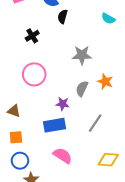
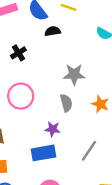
black semicircle: (63, 17) -> (53, 31), turned 64
gray semicircle: (82, 89) -> (66, 103), moved, turned 140

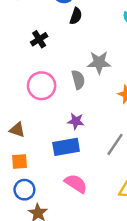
black semicircle: (53, 31) -> (76, 16), turned 119
gray semicircle: (66, 103) -> (78, 80), moved

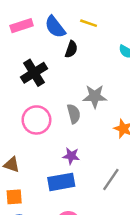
black cross: (39, 39) -> (34, 73), size x1.5

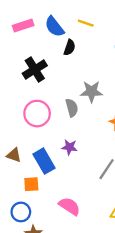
blue rectangle: (61, 182) -> (44, 161), moved, turned 70
orange square: (14, 197) -> (31, 184), moved

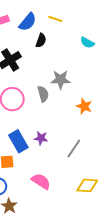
blue semicircle: (54, 27) -> (28, 22), turned -102
purple star: (69, 147) -> (41, 138), moved

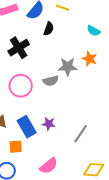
gray semicircle: (43, 94) -> (51, 81), turned 91
orange star: (84, 106) -> (90, 59), moved
pink semicircle: (41, 181) -> (49, 166), turned 108

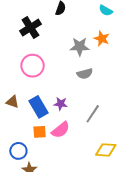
gray semicircle: (51, 81) -> (85, 74), moved
orange square: (16, 147) -> (40, 132), moved
pink semicircle: (49, 166) -> (61, 130), moved

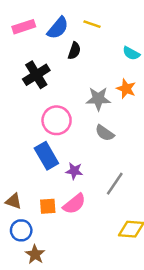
pink circle: (32, 66) -> (57, 120), moved
gray semicircle: (85, 74) -> (105, 133), turned 49
brown triangle: (12, 102) -> (14, 201), moved
blue rectangle: (39, 107) -> (46, 156), moved

